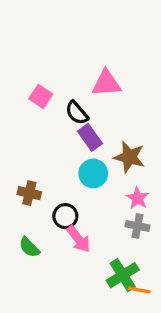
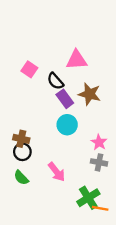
brown star: (129, 157) -> (90, 94), moved
black circle: (65, 216) -> (22, 152), moved

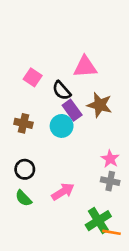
cyan circle: (67, 125) -> (62, 126), moved
brown cross: (21, 139) -> (23, 123), moved
pink arrow: (57, 172) -> (63, 192), turned -84

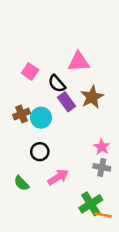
brown star: (100, 105) -> (92, 97), turned 30
brown cross: (23, 123) -> (22, 114), turned -35
cyan circle: (62, 126) -> (41, 118), moved
black circle: (25, 169) -> (40, 152), moved

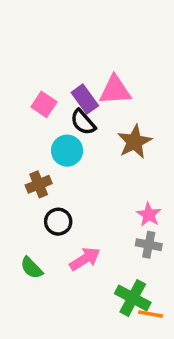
purple rectangle: (66, 102) -> (85, 99), moved
brown cross: (22, 114) -> (39, 184), moved
cyan circle: (41, 118) -> (67, 151), moved
green cross: (91, 204) -> (133, 298), turned -30

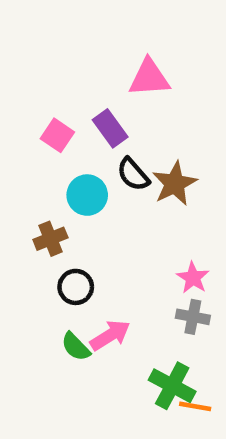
pink triangle: (115, 90) -> (149, 78), moved
black semicircle: (83, 122) -> (133, 174), moved
green semicircle: (32, 268) -> (76, 347), moved

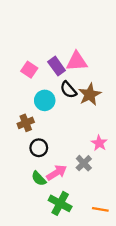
pink triangle: (149, 78) -> (77, 61), moved
gray cross: (193, 317) -> (84, 163), moved, turned 35
green cross: (172, 386) -> (60, 203), moved

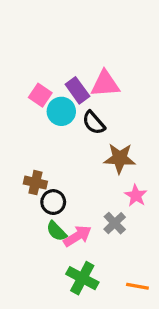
brown star: (90, 94) -> (120, 158), moved, turned 30
cyan circle: (45, 100) -> (61, 111), moved
brown cross: (26, 123) -> (35, 183), moved, turned 35
green semicircle: (39, 179) -> (56, 231), moved

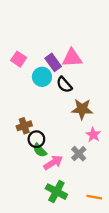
pink square: (40, 95) -> (19, 59), moved
brown cross: (35, 183) -> (24, 126), turned -32
green semicircle: (56, 231) -> (40, 150), moved

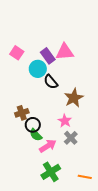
black semicircle: (64, 85) -> (51, 82), moved
brown star: (82, 109) -> (74, 98), turned -30
pink star: (93, 135) -> (65, 121), moved
green cross: (56, 192) -> (51, 172), turned 30

